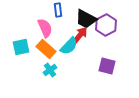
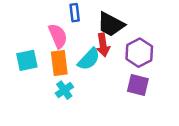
purple hexagon: (106, 25) -> (139, 53), moved
red arrow: (80, 35) -> (103, 45), turned 132
orange rectangle: (46, 49) -> (59, 63), turned 42

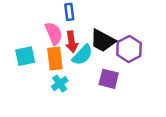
black trapezoid: (111, 24) -> (103, 41), moved
red arrow: (103, 45) -> (72, 42), moved
purple square: (138, 85) -> (109, 79), moved

